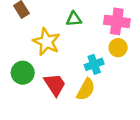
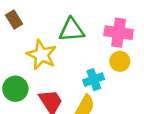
green triangle: (74, 19) -> (72, 30), size x1.5

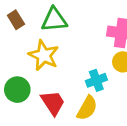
green triangle: (72, 30) -> (54, 20), moved

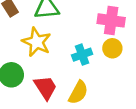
cyan cross: (96, 80) -> (82, 55), moved

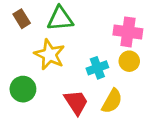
red trapezoid: (45, 87) -> (76, 102), moved
yellow semicircle: (78, 93) -> (112, 101), moved

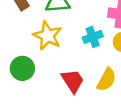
cyan cross: (97, 68) -> (93, 37), moved

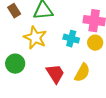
cyan cross: (93, 37) -> (71, 39), turned 35

